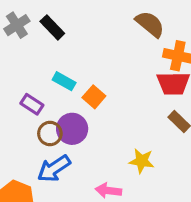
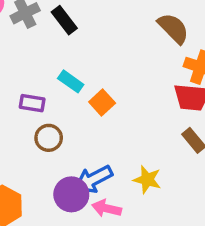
purple rectangle: (32, 104) -> (32, 103), turned -30
purple circle: (72, 129) -> (71, 194), moved
blue arrow: (54, 169) -> (93, 179), moved

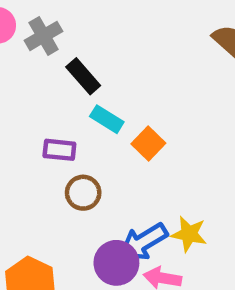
black rectangle: (64, 20) -> (83, 76), moved
yellow star: (147, 180) -> (189, 234), moved

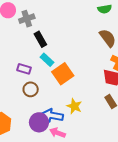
orange square: (148, 143) -> (63, 74), size x1.5
yellow star: (189, 234) -> (74, 106), moved
blue arrow: (143, 242) -> (52, 116), turned 30

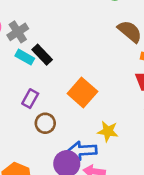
cyan rectangle: (47, 60) -> (25, 57), moved
purple rectangle: (24, 69) -> (30, 99), turned -64

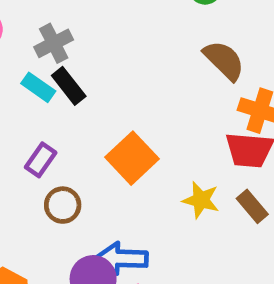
gray cross: (18, 32) -> (54, 43), moved
yellow star: (108, 131) -> (201, 200), moved

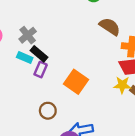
purple rectangle: (41, 160) -> (41, 70), moved
yellow star: (201, 200) -> (122, 85), moved

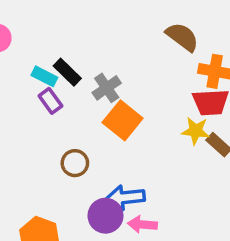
gray cross: (28, 35) -> (107, 88), moved
purple rectangle: (41, 70) -> (50, 101), moved, turned -63

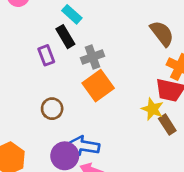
cyan rectangle: (44, 76) -> (72, 14), moved

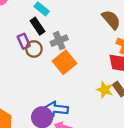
brown circle: (52, 109) -> (34, 49), moved
yellow star: (152, 109) -> (105, 90), moved

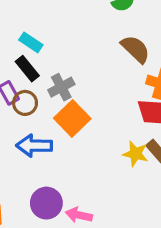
blue arrow: (56, 109) -> (34, 146), moved

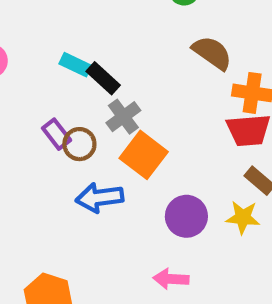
black rectangle: (27, 69) -> (103, 78), moved
yellow star: (135, 154) -> (243, 217), moved
purple circle: (46, 203) -> (186, 216), moved

